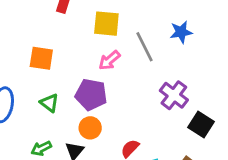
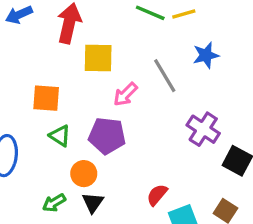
yellow square: (106, 24) -> (98, 58), moved
green triangle: (49, 103) -> (60, 136), moved
orange circle: (90, 128) -> (84, 174), moved

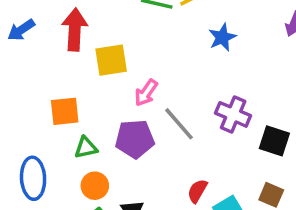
gray line: (165, 76) -> (179, 124), moved
green triangle: (60, 136) -> (86, 148), turned -35
orange circle: (84, 174) -> (95, 186), moved

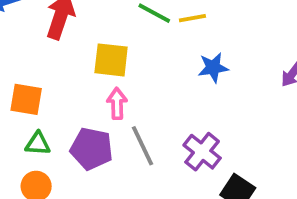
yellow square: (111, 60) -> (111, 60), moved
pink arrow: (146, 93) -> (117, 104), turned 128

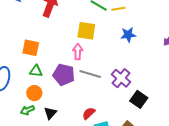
yellow square: (111, 60) -> (86, 31), moved
gray line: (143, 146) -> (90, 74), turned -50

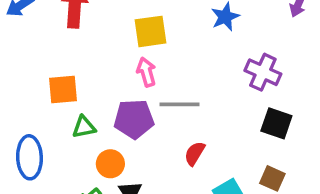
purple cross: (121, 78) -> (263, 72), moved
orange circle: (34, 93) -> (110, 164), moved
red semicircle: (89, 113) -> (195, 153), moved

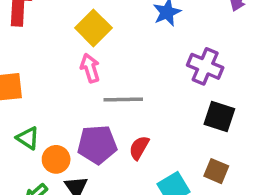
yellow square: (151, 31) -> (93, 28), turned -36
purple pentagon: (134, 119) -> (97, 145), moved
green triangle: (84, 127) -> (28, 138), moved, turned 45

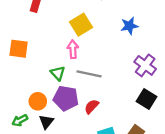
green triangle: (28, 138) -> (58, 73), moved

